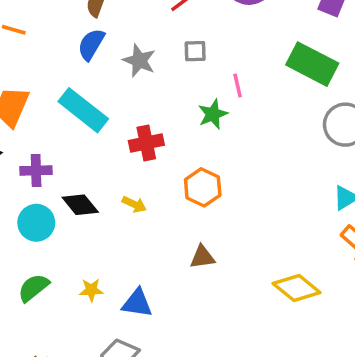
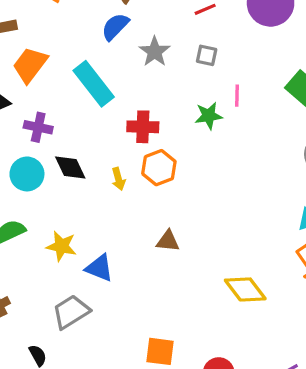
orange hexagon: (203, 187) -> (159, 168), moved
yellow arrow: (134, 204) -> (118, 179), turned 35
yellow star: (91, 290) -> (61, 246), size x1.4

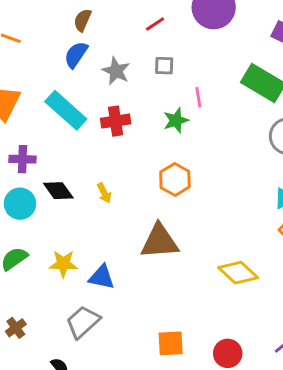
red cross: (143, 127) -> (116, 121), moved
orange hexagon: (159, 168) -> (175, 179), moved
brown triangle: (168, 241) -> (160, 241), size x1.8

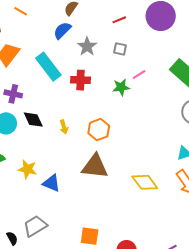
pink line: (198, 97) -> (139, 75), turned 56
orange hexagon: (175, 179) -> (99, 130), moved
yellow diamond: (238, 273) -> (145, 182), moved
gray trapezoid: (83, 322) -> (35, 226), moved

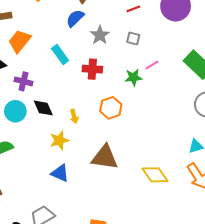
cyan rectangle: (48, 67) -> (60, 54), size x0.7
orange hexagon: (99, 130) -> (111, 108), moved
yellow star: (27, 169) -> (59, 140), moved, turned -30

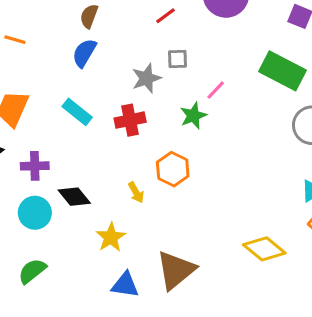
gray star: (100, 35) -> (146, 78), moved, turned 30
yellow arrow: (74, 116) -> (136, 192), moved
brown triangle: (105, 157) -> (176, 270), moved, turned -32

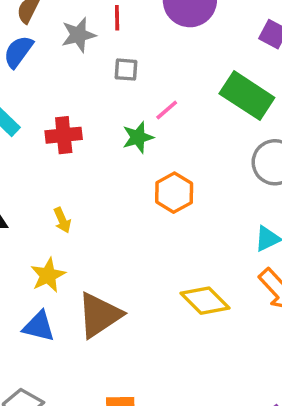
red line: (165, 16) -> (117, 18), turned -60
gray star: (146, 78) -> (79, 35), moved
orange hexagon: (173, 169) -> (174, 193), moved
yellow star: (111, 237) -> (48, 275), moved

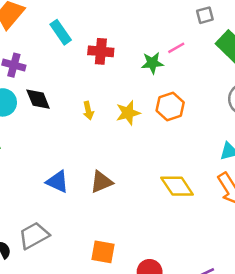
gray square: (126, 70) -> (205, 15), moved, turned -30
yellow star: (48, 275) -> (128, 113), moved
brown triangle: (99, 315) -> (101, 182), size x0.7

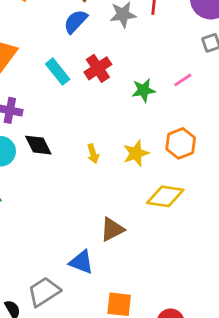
red cross: (101, 51) -> (98, 68), moved, turned -35
green star: (152, 63) -> (144, 90), moved
blue triangle: (57, 182) -> (81, 262), moved
yellow diamond: (177, 186) -> (165, 196), moved, turned -44

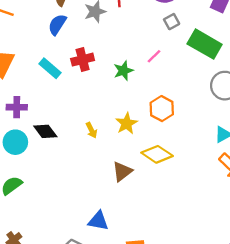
red cross: (98, 68) -> (83, 60), turned 30
yellow diamond: (165, 196) -> (157, 154), turned 36
brown triangle: (112, 229) -> (122, 172), moved

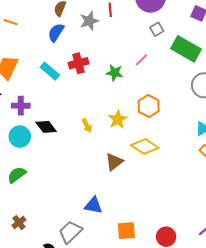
green star: (123, 71) -> (115, 73), turned 30

